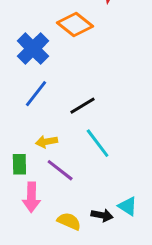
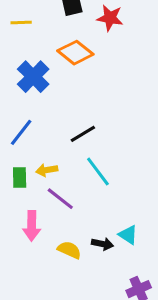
blue line: (36, 94) -> (21, 132), moved
green rectangle: (19, 164) -> (20, 178), moved

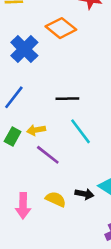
black line: (83, 134) -> (67, 99), turned 30
green rectangle: (20, 178) -> (13, 137), turned 30
pink arrow: (32, 226) -> (23, 206), moved

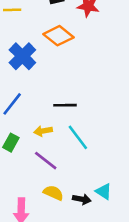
yellow arrow: (36, 130) -> (43, 131), moved
yellow semicircle: (56, 199) -> (53, 193), moved

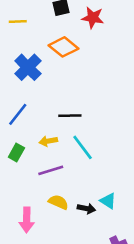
purple line: (46, 161) -> (51, 170), turned -55

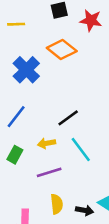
black line: (70, 116) -> (68, 118), turned -35
yellow semicircle: (58, 202) -> (57, 204), turned 60

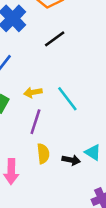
black line: (68, 118) -> (55, 39), moved
purple line: (49, 172) -> (35, 122), turned -55

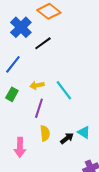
black line: (55, 39) -> (43, 43), moved
black arrow: (71, 160) -> (67, 138), turned -48

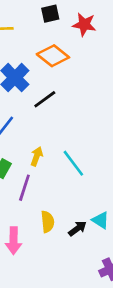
yellow arrow: (37, 85) -> (37, 156), turned 120
purple line: (39, 108) -> (24, 188), moved

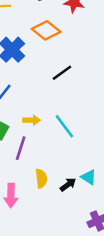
black line: (45, 99) -> (62, 73), moved
yellow arrow: (37, 156) -> (32, 120), turned 70

